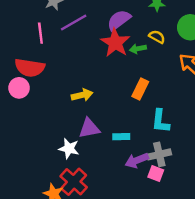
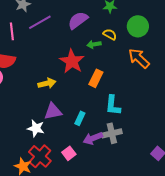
red star: (115, 43) -> (72, 61), moved
cyan rectangle: (121, 137) -> (80, 118), turned -64
pink square: (156, 173) -> (69, 153), moved, turned 32

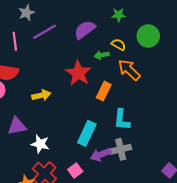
orange arrow: (139, 58) -> (129, 70), moved
yellow arrow: (47, 83) -> (41, 95), moved
purple triangle: (53, 111) -> (17, 126), moved
cyan rectangle: (80, 118) -> (87, 133), size x1.6

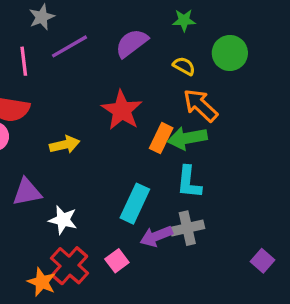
green arrow: (102, 55) -> (187, 138), moved, size x1.6

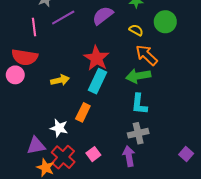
orange rectangle: (161, 138) -> (83, 112), moved
purple triangle: (27, 192) -> (36, 146), moved
cyan rectangle: (135, 204) -> (98, 81), moved
purple arrow: (156, 236) -> (129, 156), moved, turned 102

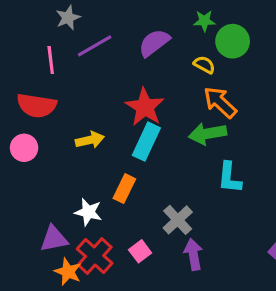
green circle: (165, 22) -> (233, 41), moved
pink circle: (15, 75) -> (24, 148), moved
cyan L-shape: (139, 104) -> (229, 178), moved
gray cross: (138, 133) -> (178, 220), moved, turned -30

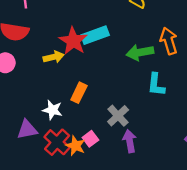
orange arrow: (220, 102) -> (169, 41), moved, turned 30
red star: (145, 107) -> (73, 41), moved
cyan rectangle: (146, 142) -> (95, 35), moved, turned 45
orange star: (68, 272) -> (75, 146), moved

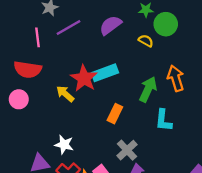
green arrow: (140, 52) -> (148, 89), turned 125
yellow arrow: (54, 57) -> (65, 94), turned -126
orange rectangle: (79, 93) -> (115, 114), moved

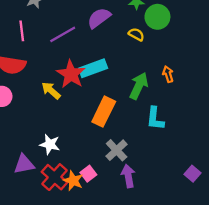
purple line: (68, 27) -> (63, 34), moved
orange arrow: (176, 78) -> (168, 74), size x0.6
orange rectangle: (115, 114) -> (104, 112), size x1.4

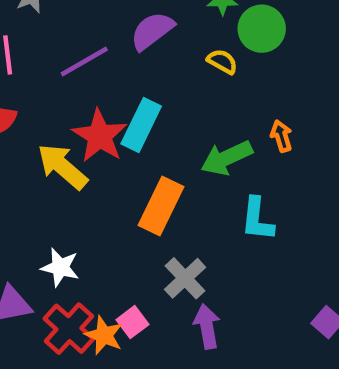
cyan rectangle: (93, 68) -> (141, 125), turned -44
green arrow: (139, 86) -> (227, 158), turned -140
yellow arrow: (51, 91) -> (62, 167), size x1.4

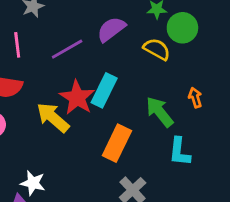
yellow semicircle: (222, 61) -> (157, 49), size x1.4
green arrow: (227, 158) -> (160, 112), turned 76
white star: (60, 267) -> (33, 183), moved

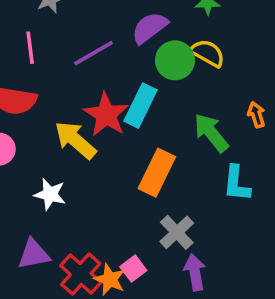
green circle: (182, 28) -> (175, 60), moved
white star: (33, 183) -> (50, 194), moved

